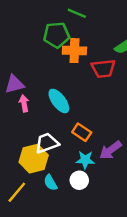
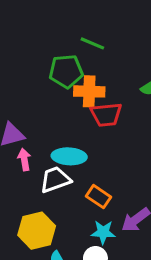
red trapezoid: (103, 69) -> (106, 115), moved
cyan ellipse: (59, 101) -> (69, 156), turned -50
white trapezoid: (47, 143) -> (55, 180), moved

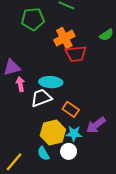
green pentagon: (66, 71) -> (33, 19), moved
orange cross: (89, 91) -> (64, 38), turned -30
yellow hexagon: (37, 231) -> (53, 132), moved

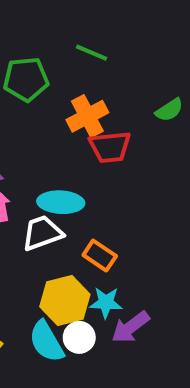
purple arrow: (96, 125) -> (130, 327), moved
white circle: (69, 151) -> (79, 337), moved
cyan semicircle: (43, 153) -> (46, 341), size x1.5

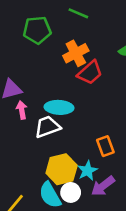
red trapezoid: (110, 147) -> (90, 73), turned -36
orange rectangle: (100, 255) -> (105, 146), moved, turned 36
cyan star: (106, 303) -> (87, 171), turned -30

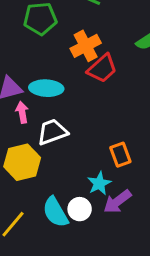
cyan ellipse: (59, 107) -> (46, 88), moved
yellow hexagon: (62, 169) -> (22, 162), moved

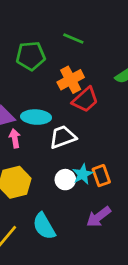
white trapezoid: (52, 132) -> (63, 137), moved
cyan star: (99, 183) -> (83, 174), moved
white circle: (80, 209) -> (65, 180), moved

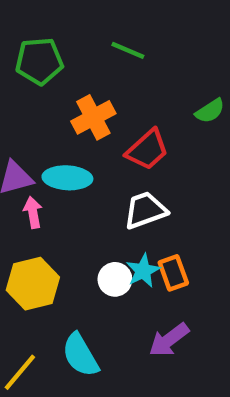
green pentagon: (31, 56) -> (39, 61), moved
orange cross: (71, 80) -> (93, 117), moved
white trapezoid: (63, 137) -> (145, 210), moved

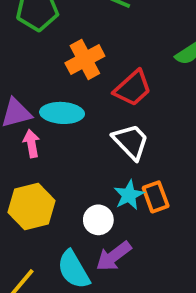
white trapezoid: (145, 210) -> (131, 142), turned 66
white circle: (115, 279) -> (98, 220), moved
purple arrow: (169, 340) -> (114, 256), moved

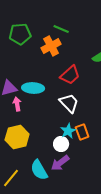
orange cross: (85, 60) -> (51, 46), moved
white circle: (98, 220) -> (61, 144), moved

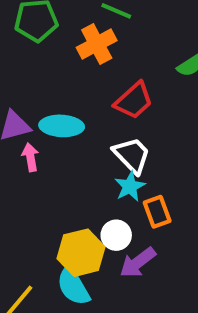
cyan star: (68, 131) -> (130, 186), moved
yellow hexagon: (17, 137) -> (81, 253), moved
purple arrow: (60, 163) -> (138, 262), moved

